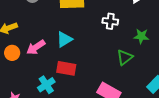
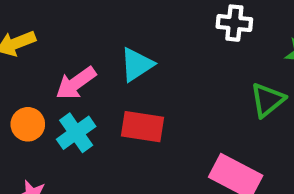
orange circle: (12, 53) -> (28, 124), moved
cyan cross: (46, 85) -> (76, 133), moved

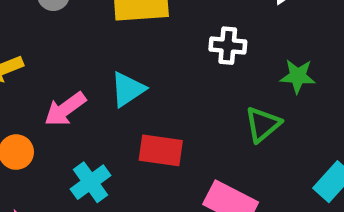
red rectangle: (142, 127) -> (161, 150), moved
cyan cross: (76, 133) -> (91, 182), moved

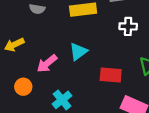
red rectangle: (161, 150) -> (111, 75), moved

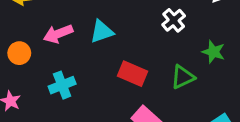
white cross: (128, 26) -> (174, 20), turned 30

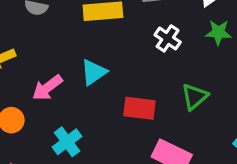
green star: (213, 52) -> (218, 32), moved

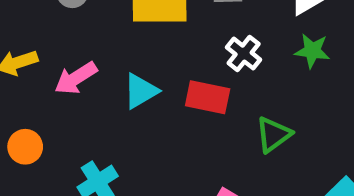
pink arrow: (47, 88) -> (76, 78), moved
red rectangle: (139, 108) -> (208, 97), moved

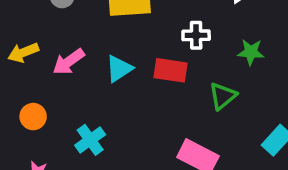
green star: (312, 51) -> (251, 52), moved
white cross: (244, 54) -> (196, 35), turned -36

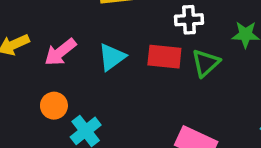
green triangle: (223, 96) -> (206, 63), moved
orange circle: (33, 117) -> (54, 106), moved

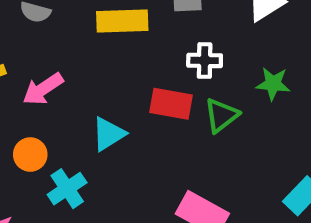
cyan triangle: (112, 57) -> (109, 134), moved

